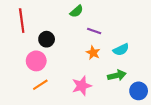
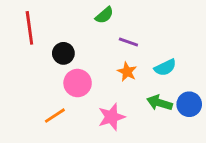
pink circle: (36, 61) -> (78, 83), moved
green arrow: (117, 75) -> (160, 103), turned -150
blue circle: (139, 91) -> (189, 104), moved

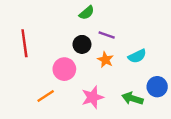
red line: (29, 28) -> (24, 43), moved
black circle: (63, 53) -> (82, 44), moved
green arrow: (160, 103) -> (132, 98), moved

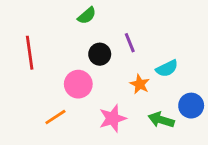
green semicircle: (87, 13) -> (87, 16), moved
purple line: (107, 35) -> (130, 43), turned 49
orange star: (105, 60) -> (140, 84), moved

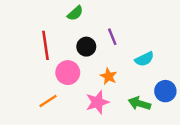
red line: (30, 53) -> (45, 45), moved
orange star: (140, 84) -> (109, 76), moved

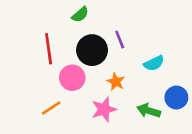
black circle: (86, 47) -> (92, 50), size x1.5

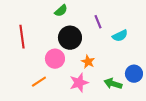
purple line: (120, 40) -> (98, 22), moved
red line: (49, 49) -> (22, 37), moved
cyan semicircle: (154, 63) -> (120, 36), moved

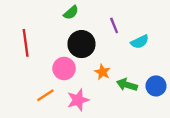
pink star: (79, 83) -> (78, 100), moved
green arrow: (113, 84) -> (127, 85), moved

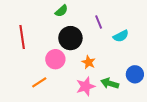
green arrow: (127, 85) -> (110, 83), moved
pink star: (78, 100) -> (86, 86), moved

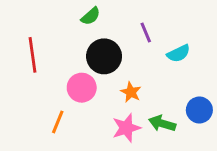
orange line: (39, 82) -> (58, 122), turned -35

